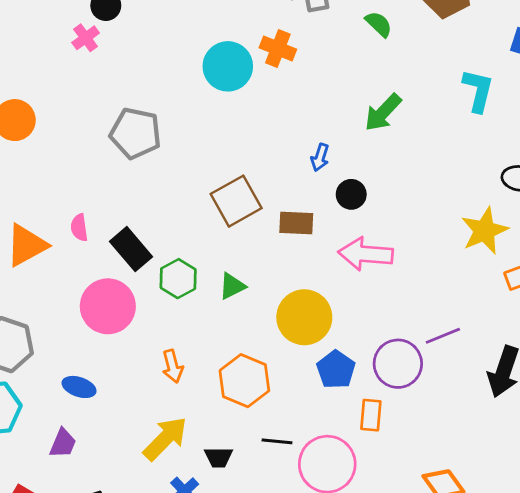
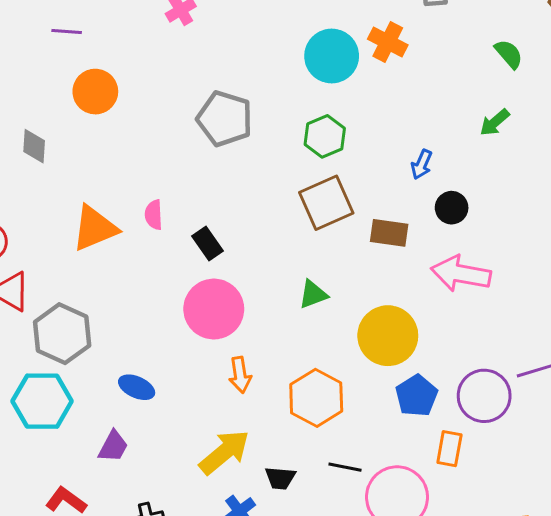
green semicircle: (379, 24) -> (509, 54), moved
green arrow: (383, 112) -> (495, 122), size x0.7
black rectangle: (131, 249) -> (207, 243), size x0.7
green hexagon: (178, 279) -> (325, 136), moved
pink circle: (108, 306) -> (214, 309), moved

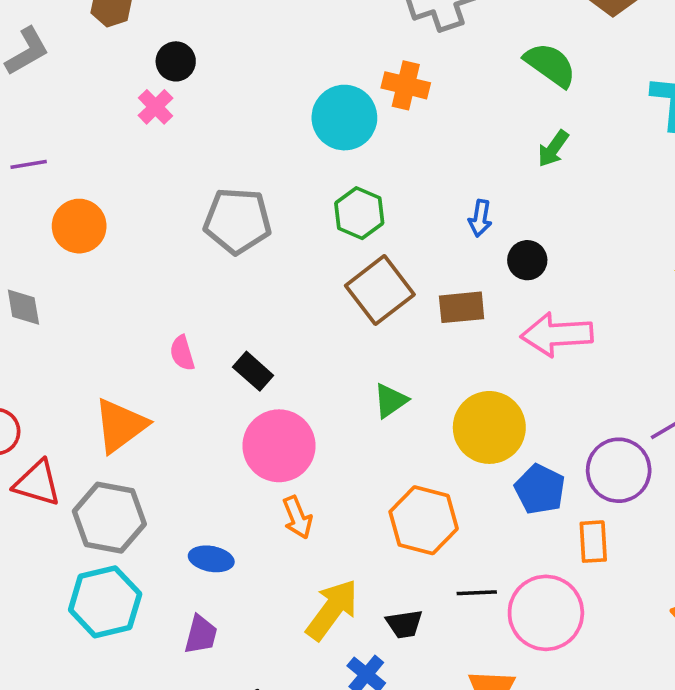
green semicircle: (509, 54) -> (550, 65), size x1.4
orange triangle: (95, 228) -> (120, 425), moved
orange arrow: (240, 375) -> (297, 517), moved

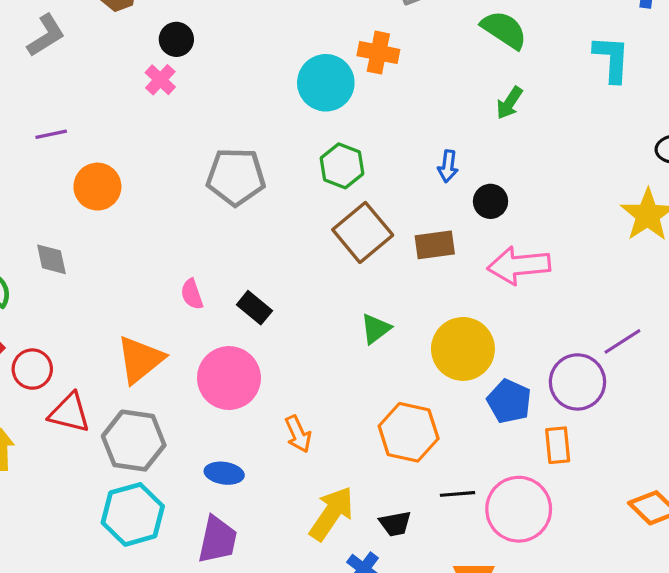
pink circle: (279, 446) -> (229, 378), moved
purple trapezoid: (201, 635) -> (218, 540), size x1.4

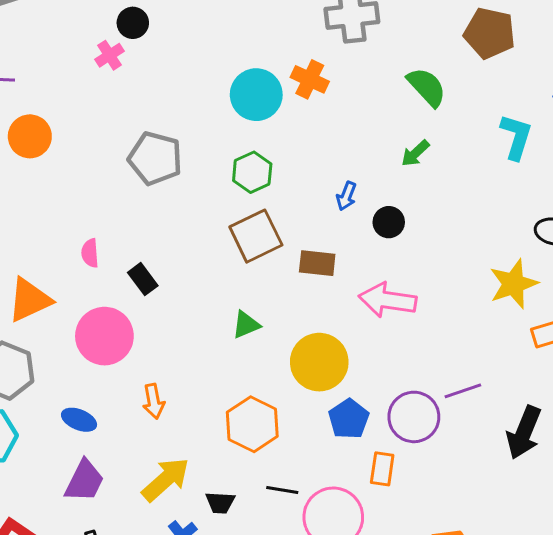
black circle: (491, 201) -> (389, 222), moved
purple trapezoid: (218, 540) -> (84, 481), moved

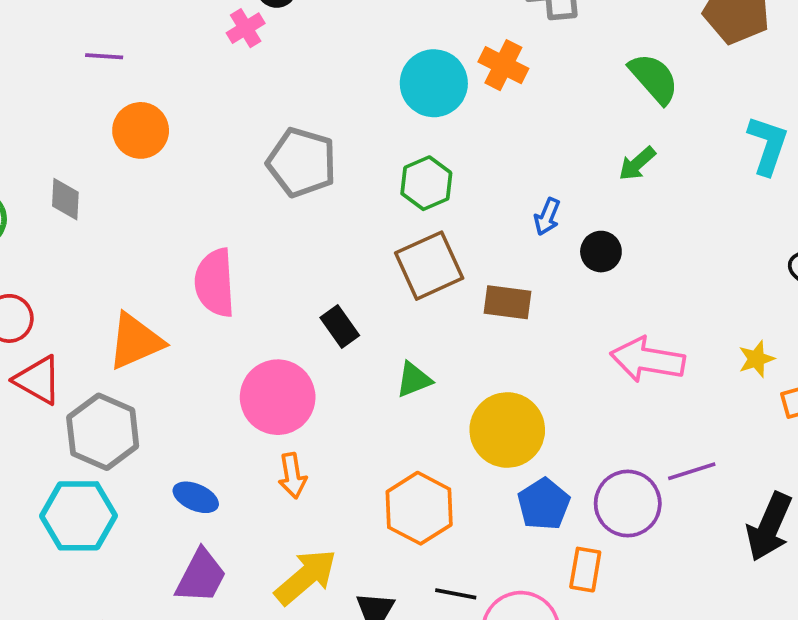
pink semicircle: (90, 253) -> (215, 283), size x1.8
black rectangle: (143, 279) -> (340, 326), moved
yellow star: (513, 284) -> (756, 359), moved, size x0.6
pink arrow: (388, 300) -> (648, 360), moved
pink circle: (104, 336) -> (278, 397), moved

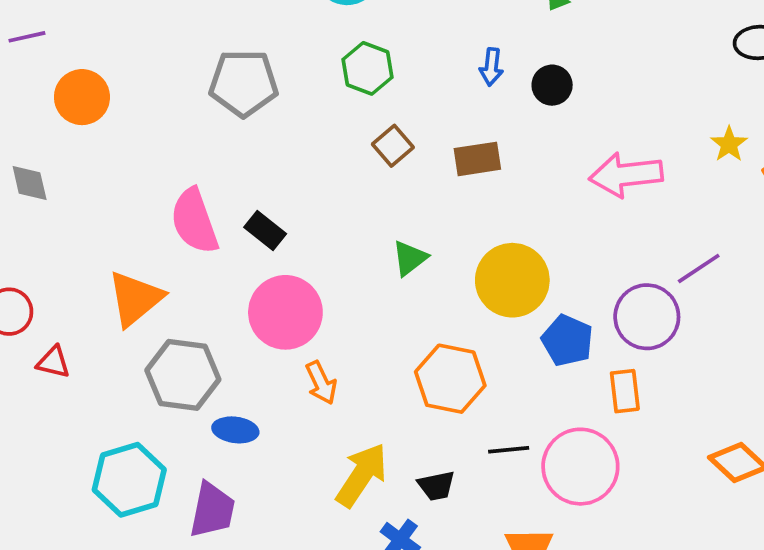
brown square: (429, 266) -> (393, 146), size x0.6
black rectangle: (340, 326) -> (265, 230), moved
red triangle: (38, 380) -> (53, 362), size x0.7
gray hexagon: (103, 432) -> (183, 375), moved
purple trapezoid: (201, 576) -> (212, 510), moved

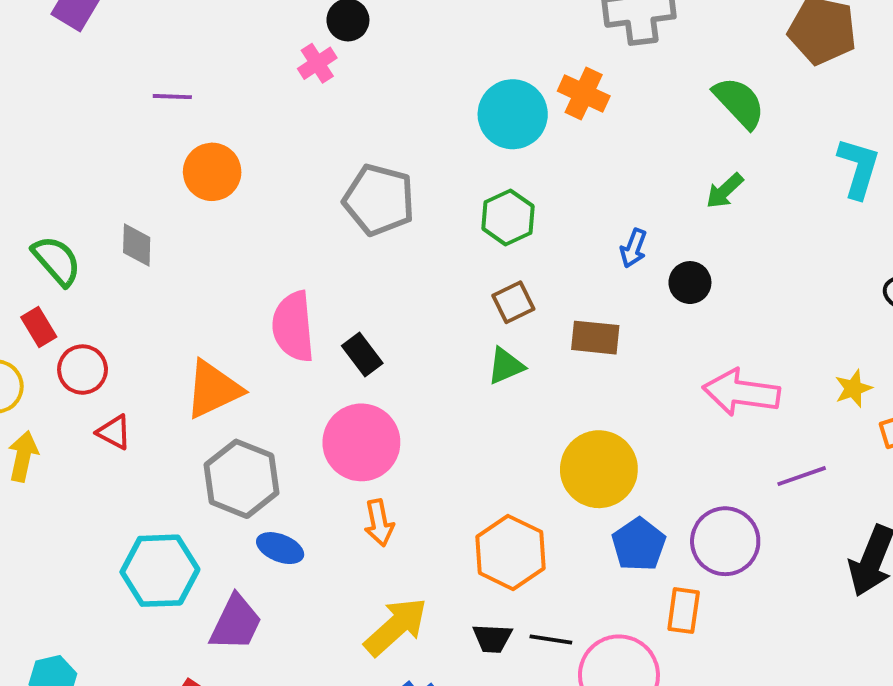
green triangle: (410, 258) -> (506, 366), moved
purple line: (699, 268) -> (802, 476), moved
black trapezoid: (436, 486) -> (492, 638), moved

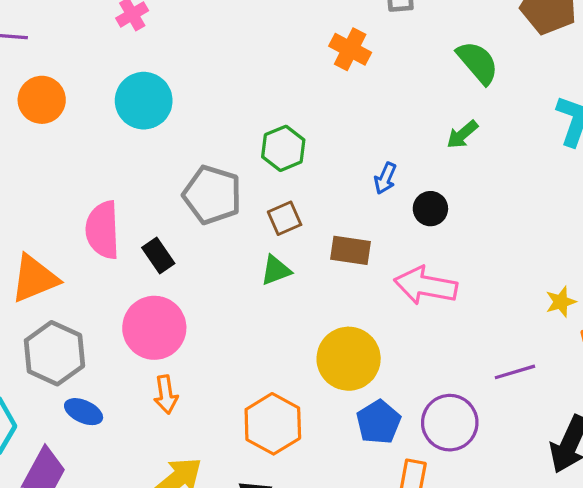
cyan circle: (513, 114) -> (144, 101), moved
gray pentagon: (379, 200) -> (212, 195), moved
pink arrow: (741, 392) -> (426, 286), moved

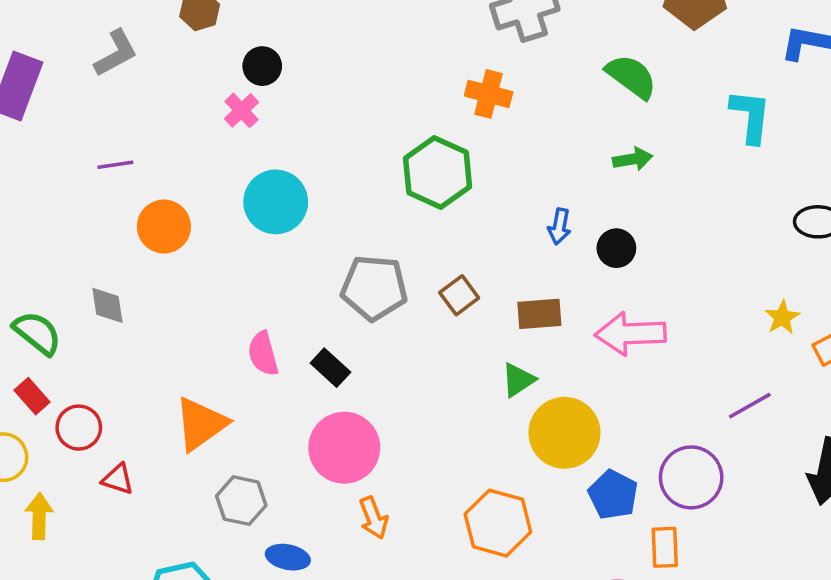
green arrow: (462, 135) -> (633, 159), turned -136
green hexagon: (283, 148) -> (438, 173), moved, size x1.4
pink semicircle: (103, 230) -> (263, 354), size x0.7
green triangle: (276, 270) -> (518, 380), moved
gray hexagon: (54, 353) -> (241, 501), size x0.7

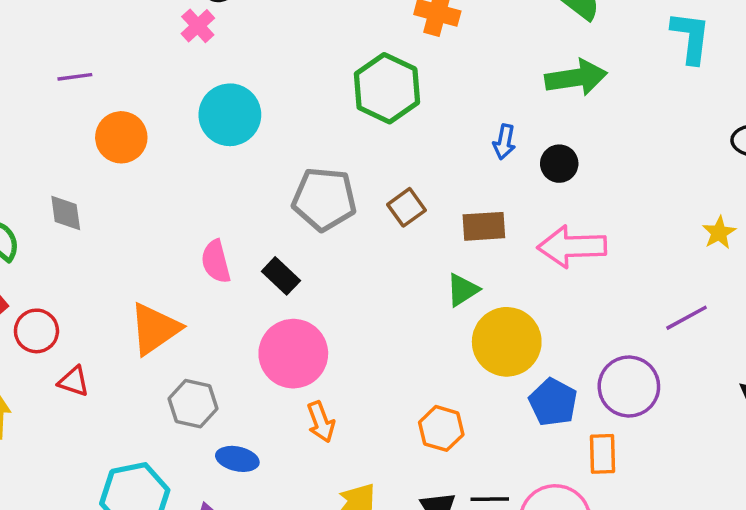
green arrow: (633, 159) -> (576, 78), size x1.6
orange hexagon: (498, 523) -> (441, 428), size x0.7

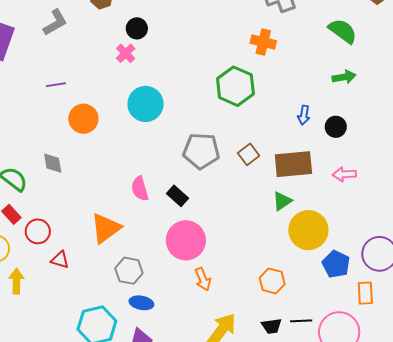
green arrow: (576, 78) -> (344, 77), size x0.7
brown rectangle: (484, 226) -> (293, 164), size x1.5
pink arrow: (572, 247) -> (344, 174), size x0.6
blue ellipse: (237, 459) -> (141, 303), moved

